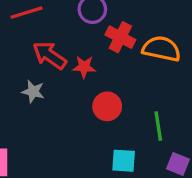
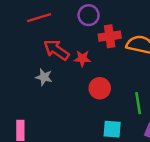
red cross: (120, 37) -> (110, 36), turned -35

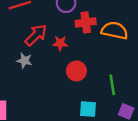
red arrow: (56, 50) -> (36, 35), turned 100

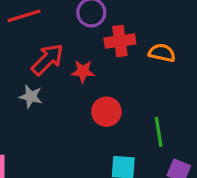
orange semicircle: (115, 30) -> (162, 53), size x0.7

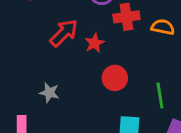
red star: (83, 71) -> (94, 43), turned -30
gray star: (31, 97) -> (49, 93), moved

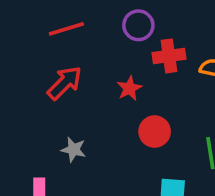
red arrow: (64, 33) -> (65, 83), moved

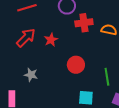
red star: (129, 88) -> (51, 40), moved

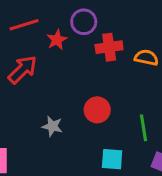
red star: (51, 40) -> (57, 40), moved
gray star: (31, 75) -> (52, 126), moved

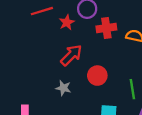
red arrow: (23, 70) -> (71, 55), moved

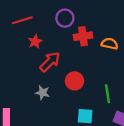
red star: (67, 22) -> (35, 42), moved

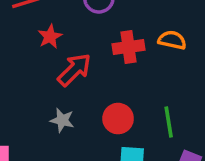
red cross: (83, 36) -> (128, 47), moved
red circle: (74, 81) -> (118, 119), moved

